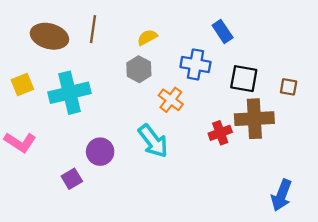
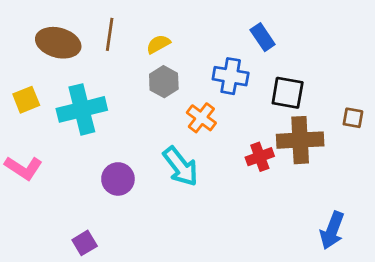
yellow semicircle: (147, 37) -> (158, 44), moved
brown square: (289, 87) -> (353, 118), moved
purple square: (72, 179) -> (85, 243), moved

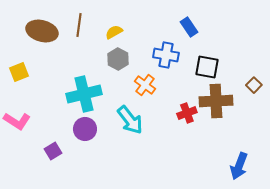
cyan cross: (82, 109) -> (84, 94), moved
brown square: (353, 118) -> (254, 85), turned 35
purple square: (85, 243) -> (53, 151), moved

